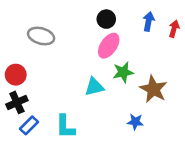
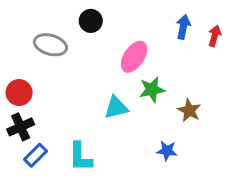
black circle: (106, 19) -> (91, 21), moved
brown star: (153, 89) -> (189, 110), size x0.7

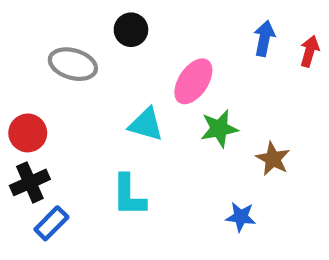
cyan triangle: (116, 107) -> (146, 124), moved, turned 30
cyan L-shape: (80, 157) -> (129, 195), moved

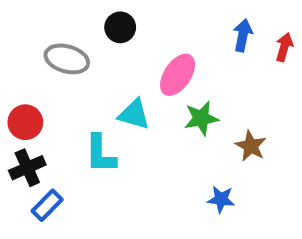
cyan L-shape: (129, 195) -> (100, 154), moved

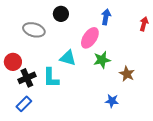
blue arrow: (243, 35) -> (106, 17), moved
black cross: (27, 168) -> (27, 78), moved

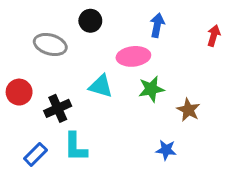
pink ellipse: (90, 38) -> (133, 56), turned 50
black cross: (27, 78) -> (58, 108), moved
cyan L-shape: (51, 78) -> (76, 147), moved

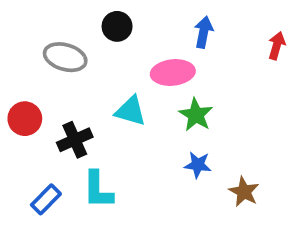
green star: (151, 89) -> (196, 115), turned -30
brown star: (188, 110) -> (244, 192), moved
blue star: (166, 150) -> (198, 165), moved

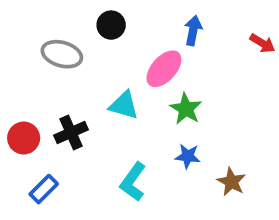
red arrow: (277, 46) -> (262, 43), turned 105
pink ellipse: (173, 73) -> (164, 69), turned -42
red circle: (25, 119) -> (24, 138), moved
cyan L-shape: (98, 190) -> (133, 182), moved, turned 36

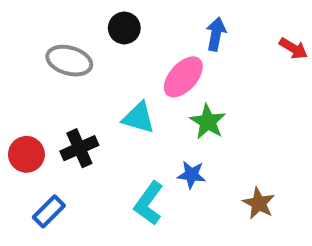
blue star: (188, 156) -> (191, 175), moved

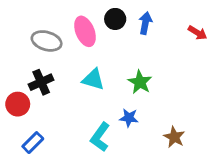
black circle: (124, 28) -> (115, 19), moved
pink ellipse: (183, 77) -> (85, 31), moved, turned -64
black cross: (79, 148) -> (41, 82), moved

